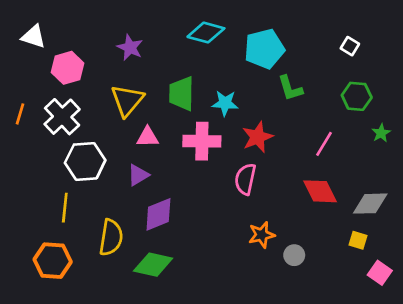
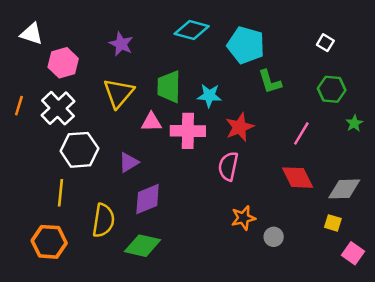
cyan pentagon: (264, 49) -> (246, 45), turned 30
pink triangle: (148, 137) -> (151, 122), moved

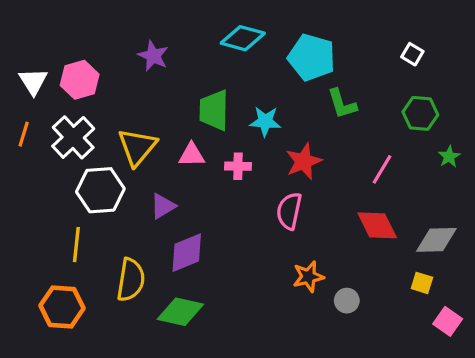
white triangle: (32, 34) -> (33, 81), moved, turned 40
yellow triangle: (119, 93) -> (137, 147), moved
pink cross: (188, 131) -> (238, 166), size x0.6

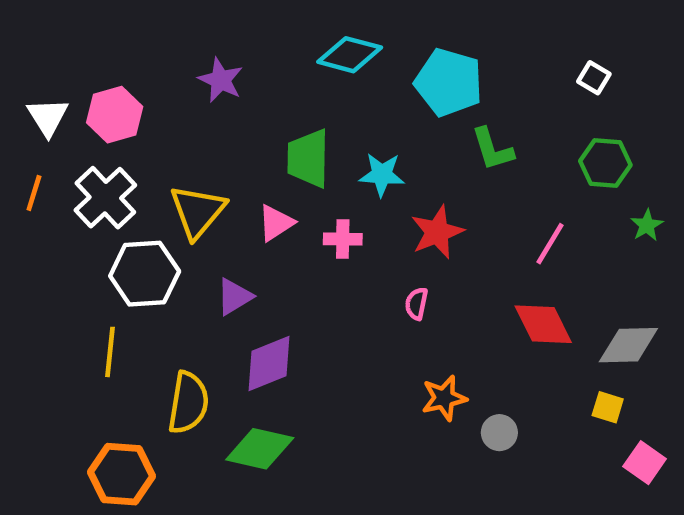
pink triangle: (192, 155) -> (276, 223), turned -32
pink semicircle: (289, 211) -> (416, 304), size x0.6
orange hexagon: (62, 307) -> (121, 474), moved

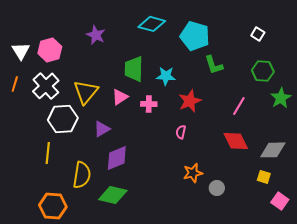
green star: (647, 225) -> (281, 98), size x1.5

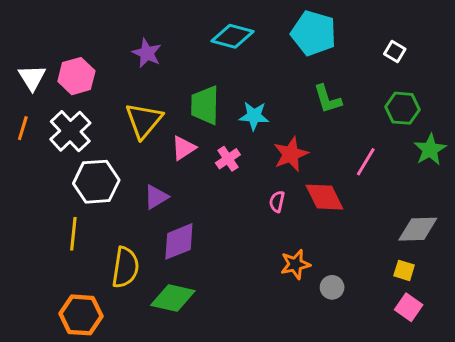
cyan pentagon: (195, 36) -> (314, 33), moved
yellow triangle: (86, 92) -> (144, 120), moved
pink cross: (149, 104) -> (228, 159), turned -35
red diamond: (236, 141) -> (324, 197), moved
pink square: (280, 201) -> (409, 307), moved

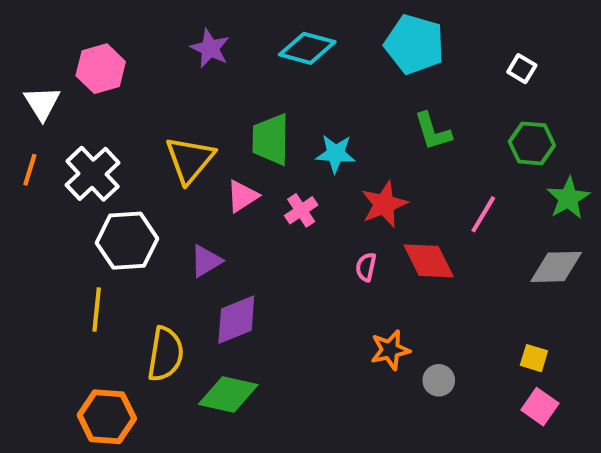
purple star: (147, 53) -> (210, 48), moved
pink hexagon: (76, 76) -> (101, 69), moved
gray diamond: (418, 229) -> (556, 267), moved

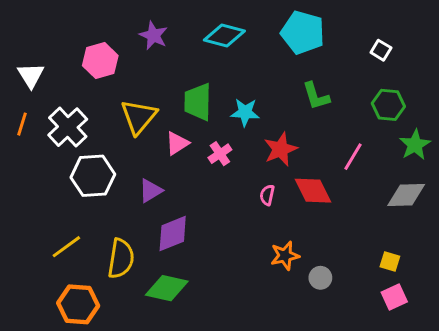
pink hexagon: (101, 69) -> (100, 61), moved
yellow line: (97, 309) -> (66, 247), moved, turned 48
pink square: (540, 407) -> (394, 297), turned 30

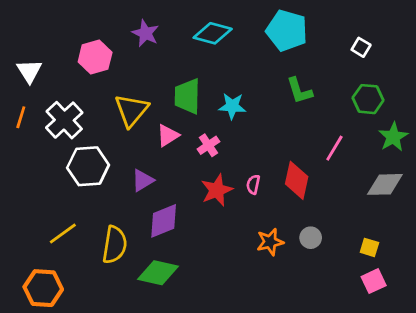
red star: (281, 149) -> (217, 190), moved
red diamond: (313, 191) -> (297, 180), turned 39
gray circle: (320, 278) -> (311, 238), moved
orange hexagon: (78, 304) -> (43, 288), moved

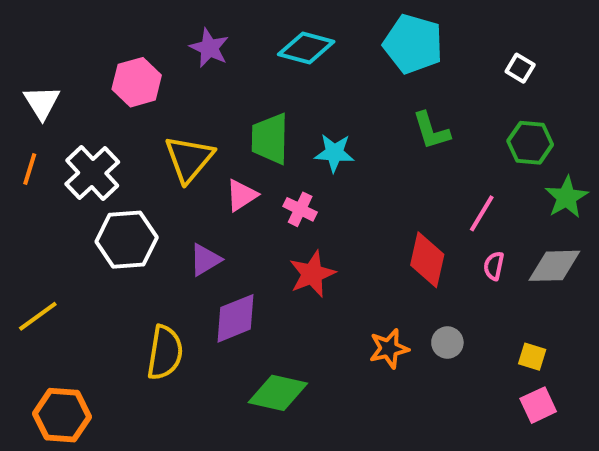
pink cross: (208, 145) -> (300, 209), turned -30
pink semicircle: (253, 184) -> (494, 266), moved
yellow line: (63, 233) -> (38, 316), moved
green diamond: (158, 273) -> (278, 393), moved

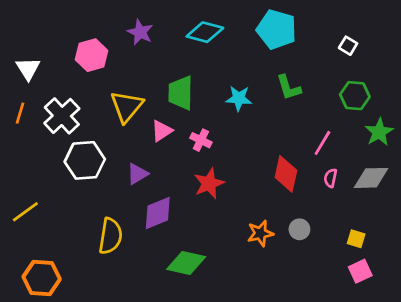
cyan star: (334, 153) -> (239, 98), moved

